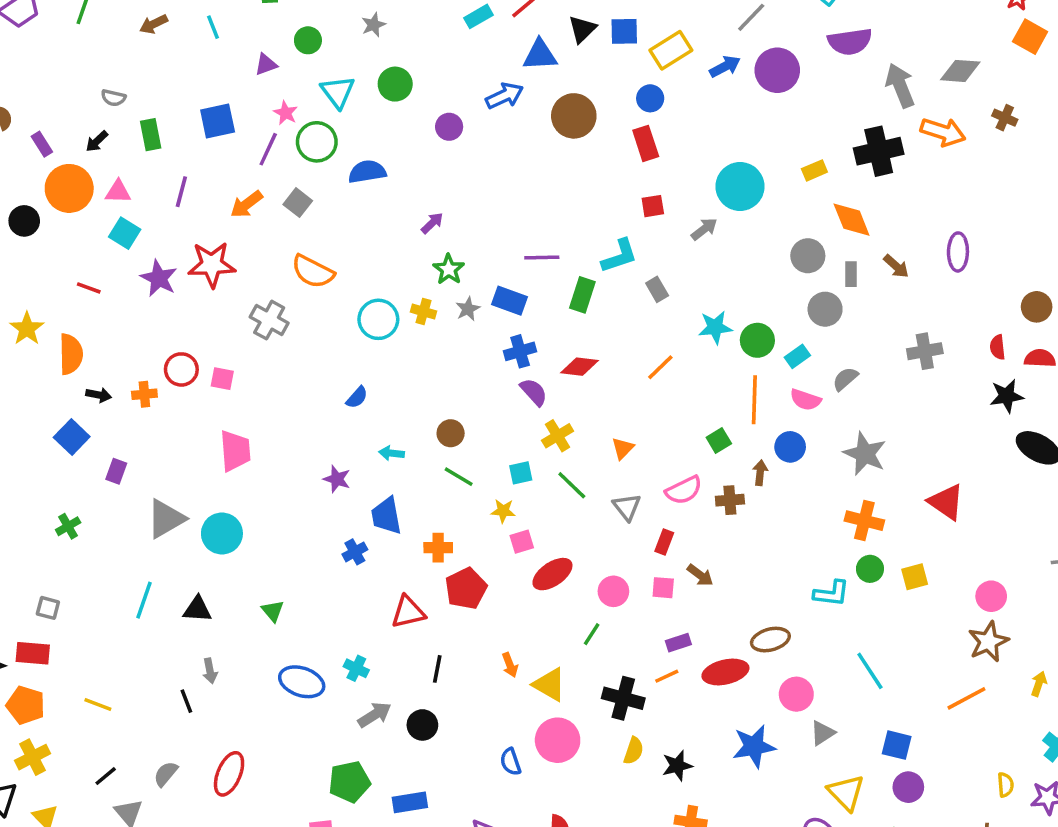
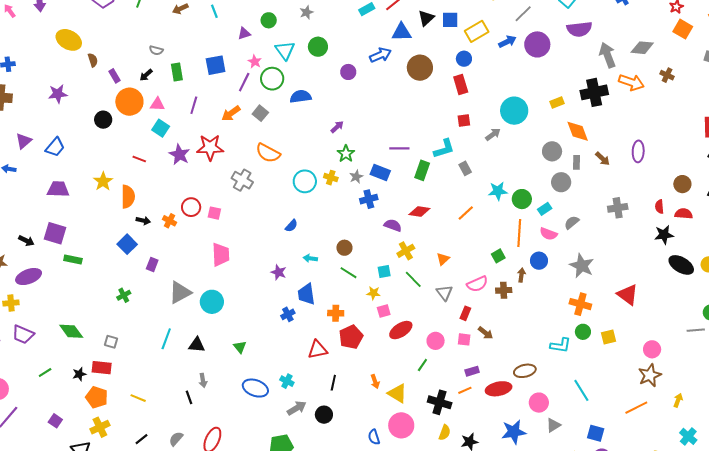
blue cross: (520, 351) -> (369, 199), moved
purple semicircle: (534, 392) -> (393, 225), turned -30
orange cross: (144, 394) -> (170, 221), turned 32

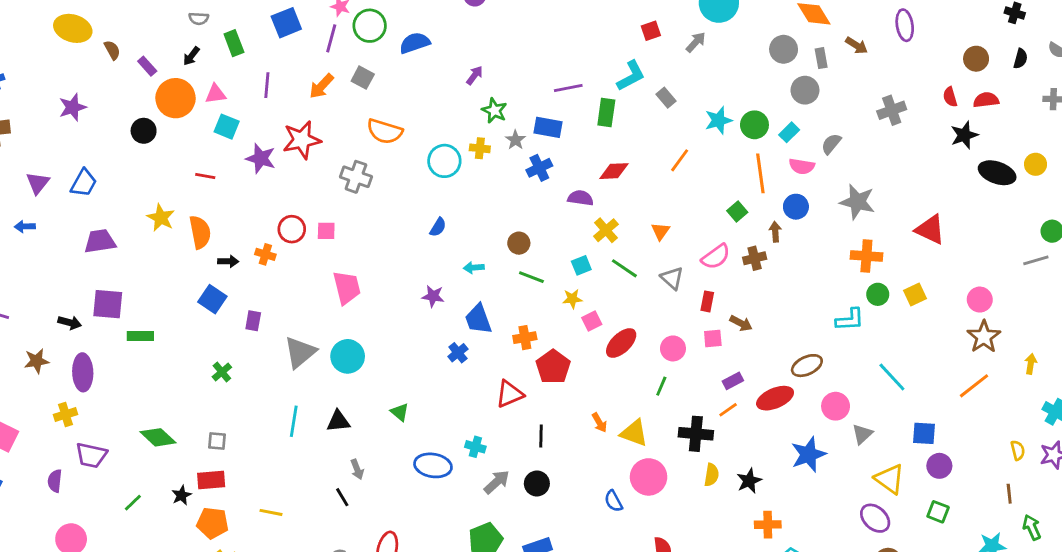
purple ellipse: (29, 277) -> (83, 372), turned -60

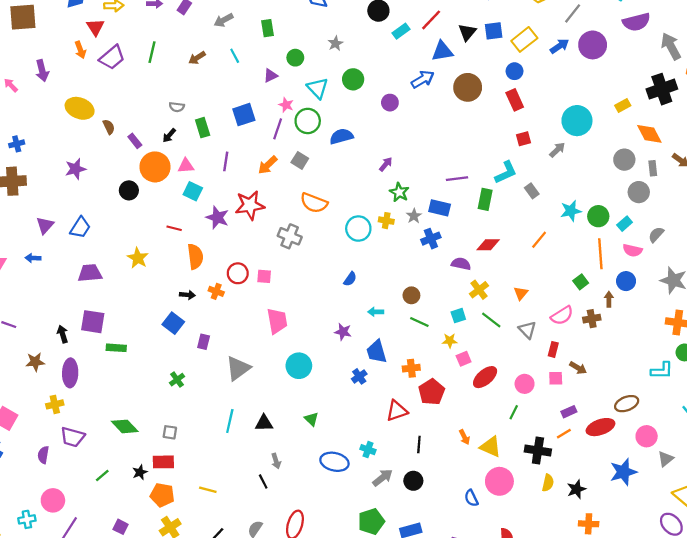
orange semicircle: (200, 232) -> (195, 257), moved
black arrow: (70, 323) -> (63, 334), turned -126
cyan circle: (348, 356) -> (299, 366), moved

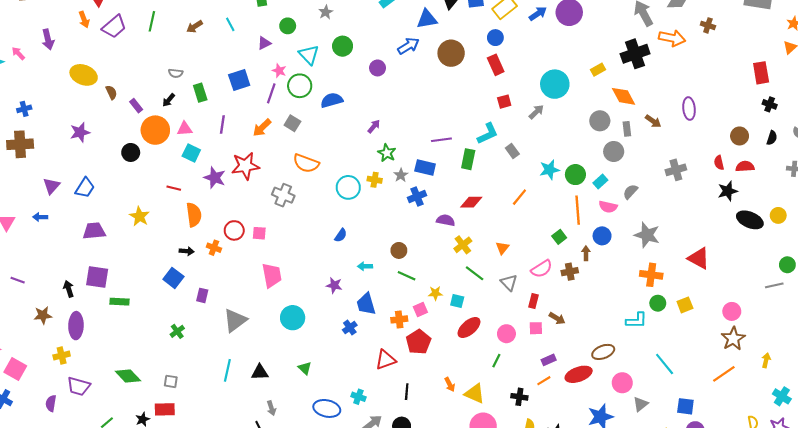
cyan square: (458, 316) -> (457, 301), moved, turned 32
pink square: (464, 359) -> (420, 310), moved
black cross: (538, 450) -> (519, 397), size x0.7

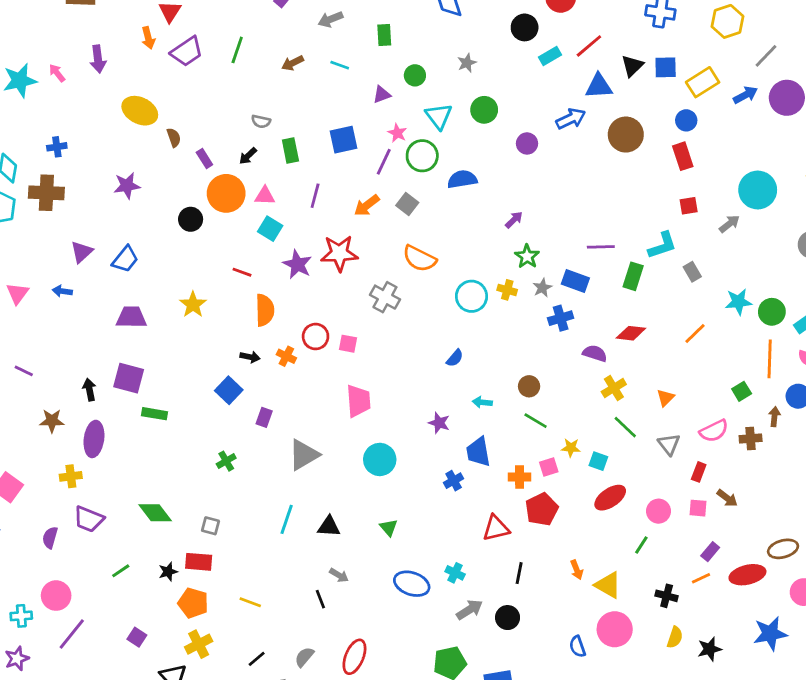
cyan line: (230, 24) -> (340, 65), turned -48
purple rectangle: (549, 360) -> (710, 552), turned -32
gray arrow: (271, 408) -> (339, 575), turned -48

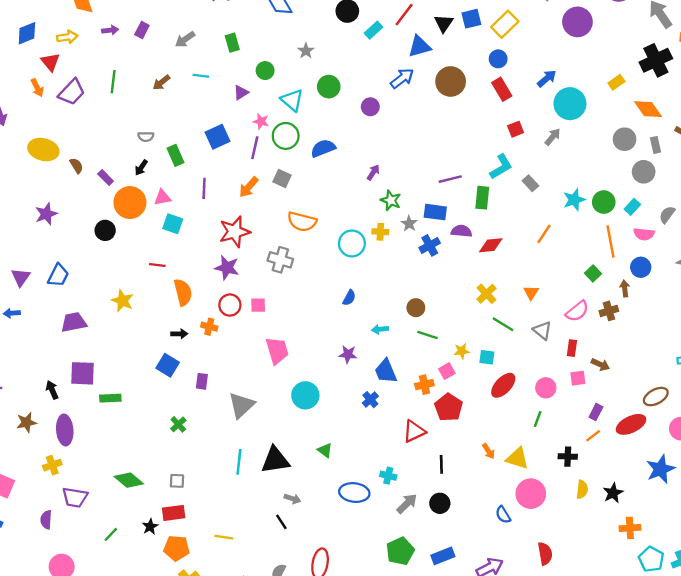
blue arrow: (745, 95) -> (547, 78), moved
purple star: (297, 264) -> (227, 268), moved
purple semicircle: (595, 353) -> (461, 231), moved
black triangle: (329, 526) -> (275, 460), size x1.5

